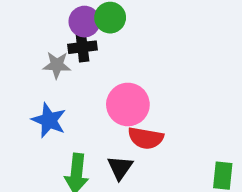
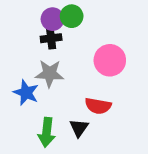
gray star: (57, 65) -> (50, 74), moved, size x1.4
pink circle: (128, 104) -> (110, 60), moved

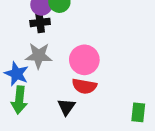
pink circle: (110, 60) -> (84, 60), moved
green arrow: (47, 132) -> (19, 100), moved

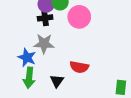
pink circle: (84, 60) -> (79, 17), moved
black triangle: (66, 107) -> (57, 81), moved

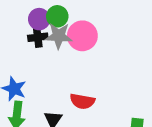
gray star: (44, 44) -> (59, 36), moved

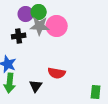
black cross: (38, 37) -> (19, 36), moved

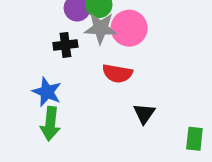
red semicircle: (57, 73) -> (117, 73), moved
black triangle: (36, 86) -> (144, 114), moved

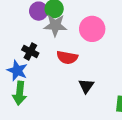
pink circle: (129, 28) -> (92, 29), moved
black cross: (65, 45) -> (30, 51), moved, turned 35

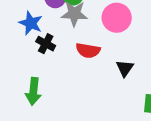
blue star: (17, 71) -> (31, 23), moved
black triangle: (86, 86) -> (125, 68), moved

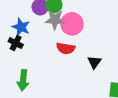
pink circle: (117, 18) -> (72, 24), moved
black cross: (46, 44) -> (16, 43), moved

